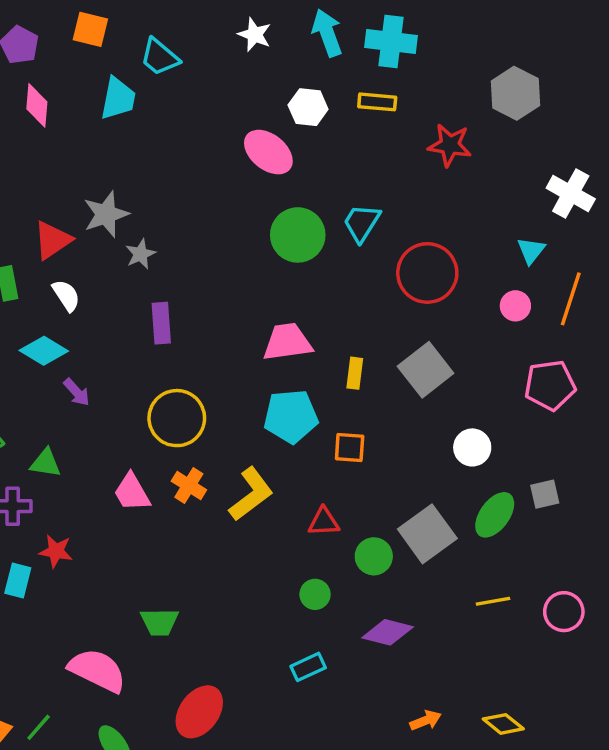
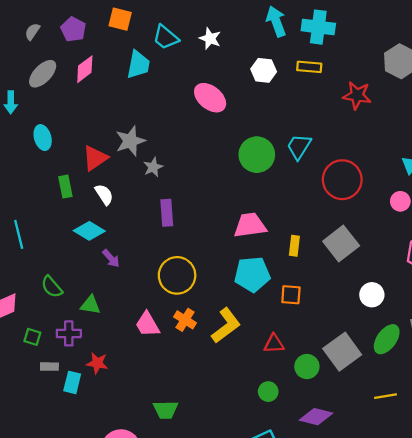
white star: (255, 35) -> (210, 38), moved
pink diamond: (37, 105) -> (85, 69), turned 48
pink ellipse: (268, 152) -> (210, 98), moved

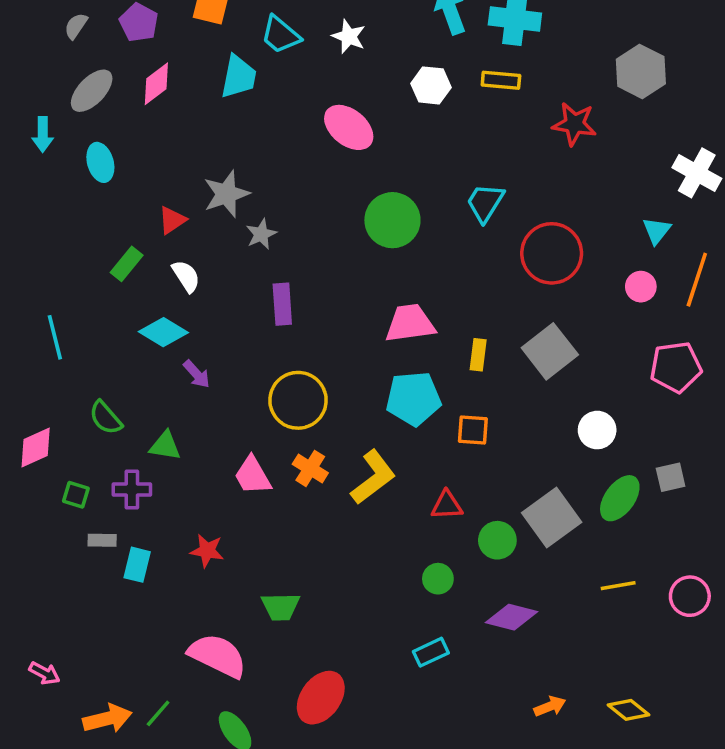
cyan ellipse: (43, 138) -> (100, 162), moved
green circle: (257, 155) -> (392, 220), moved
red triangle: (95, 158) -> (172, 220), size x0.7
green rectangle: (65, 187) -> (127, 264), turned 50
red star: (97, 363) -> (207, 551), moved

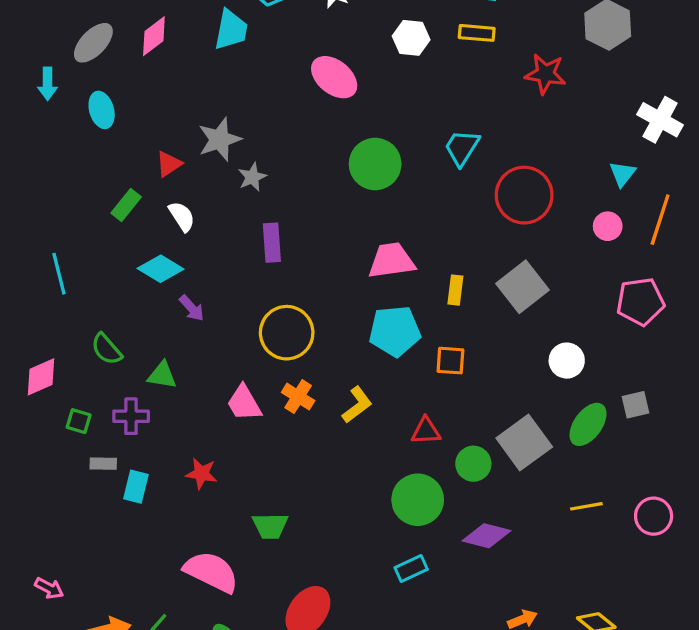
yellow L-shape: (373, 477) -> (357, 405), size x0.7
green circle: (438, 579) -> (418, 500), size x1.8

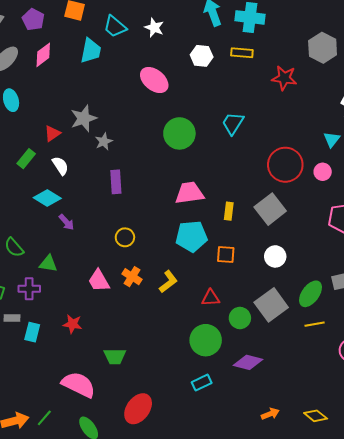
red circle: (524, 195) -> (285, 165), moved
yellow circle: (287, 333) -> (125, 237), size x0.6
white circle: (567, 361) -> (275, 256), moved
yellow line: (586, 506) -> (315, 324), moved

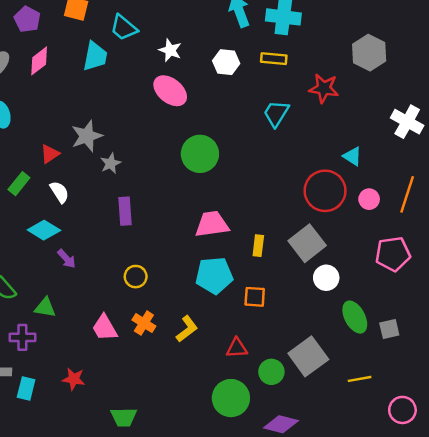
white star: (154, 28) -> (170, 50), moved
cyan trapezoid: (233, 123) -> (276, 113), moved
cyan triangle: (332, 140) -> (352, 156), moved, turned -36
white circle: (275, 256) -> (326, 278), moved
green ellipse: (311, 294) -> (355, 317), moved, turned -64

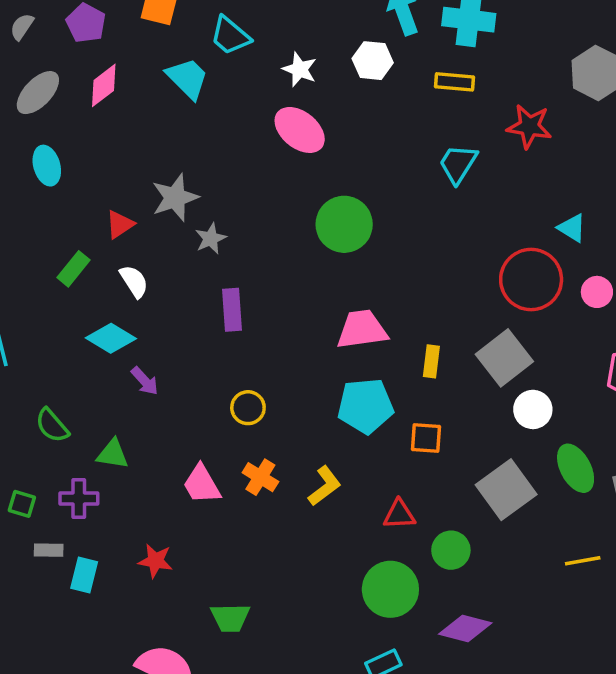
cyan trapezoid: (95, 56) -> (187, 78), turned -56
white hexagon: (226, 62) -> (373, 61), moved
gray square: (308, 356) -> (506, 490), moved

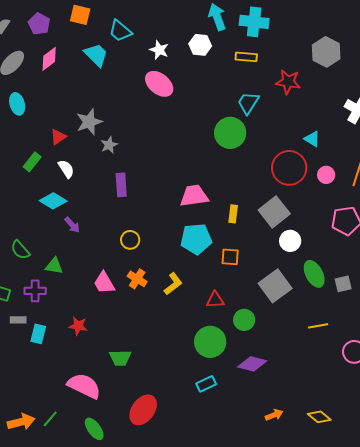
green circle: (344, 224) -> (230, 133), moved

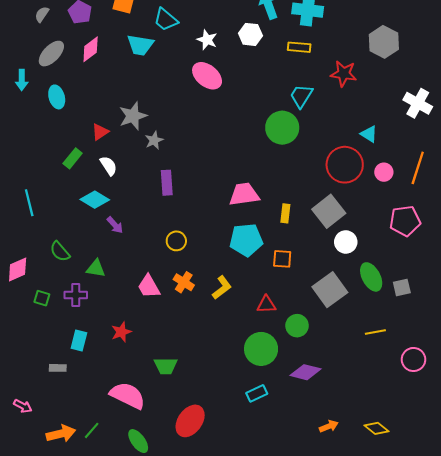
cyan trapezoid: (96, 55) -> (140, 45), turned 144
gray rectangle: (18, 320) -> (58, 368), moved
red star: (78, 326) -> (121, 332), turned -30

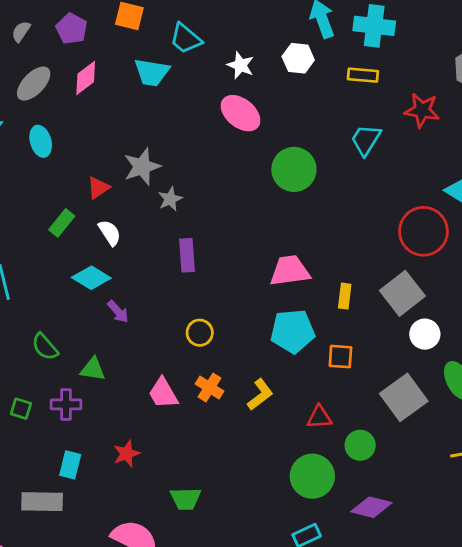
green circle: (282, 128) -> (294, 169), moved
gray rectangle: (58, 368) -> (42, 502), size x1.8

